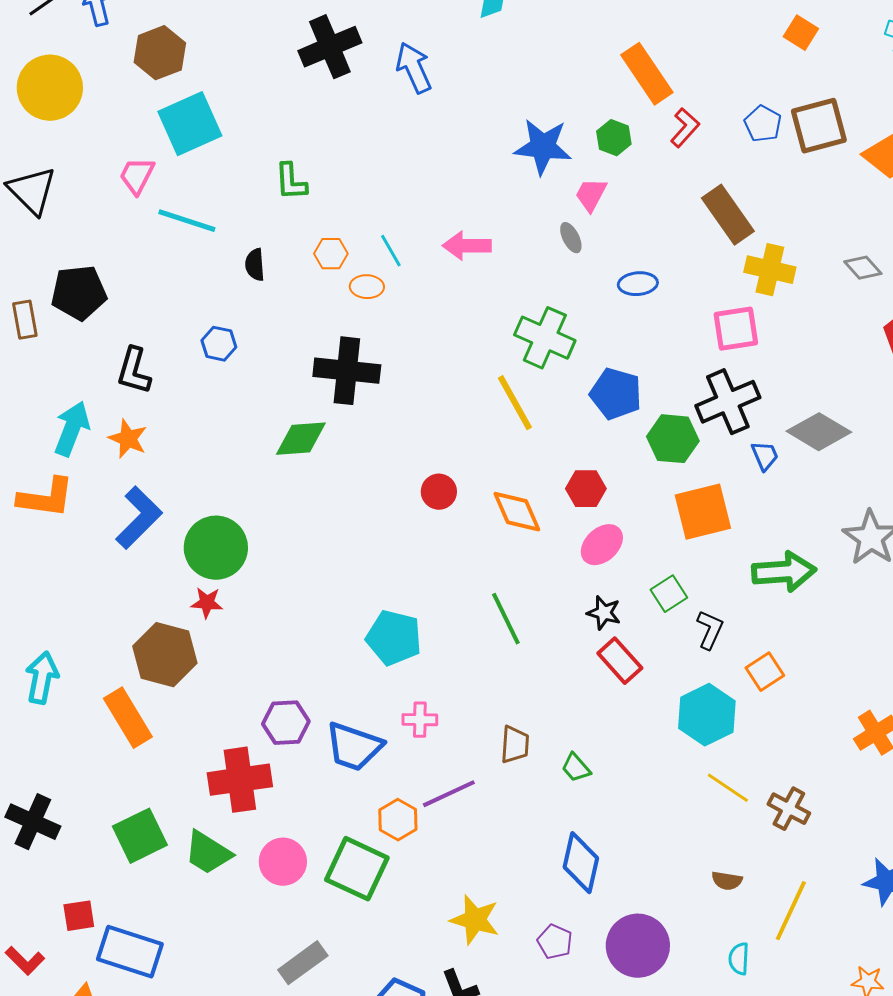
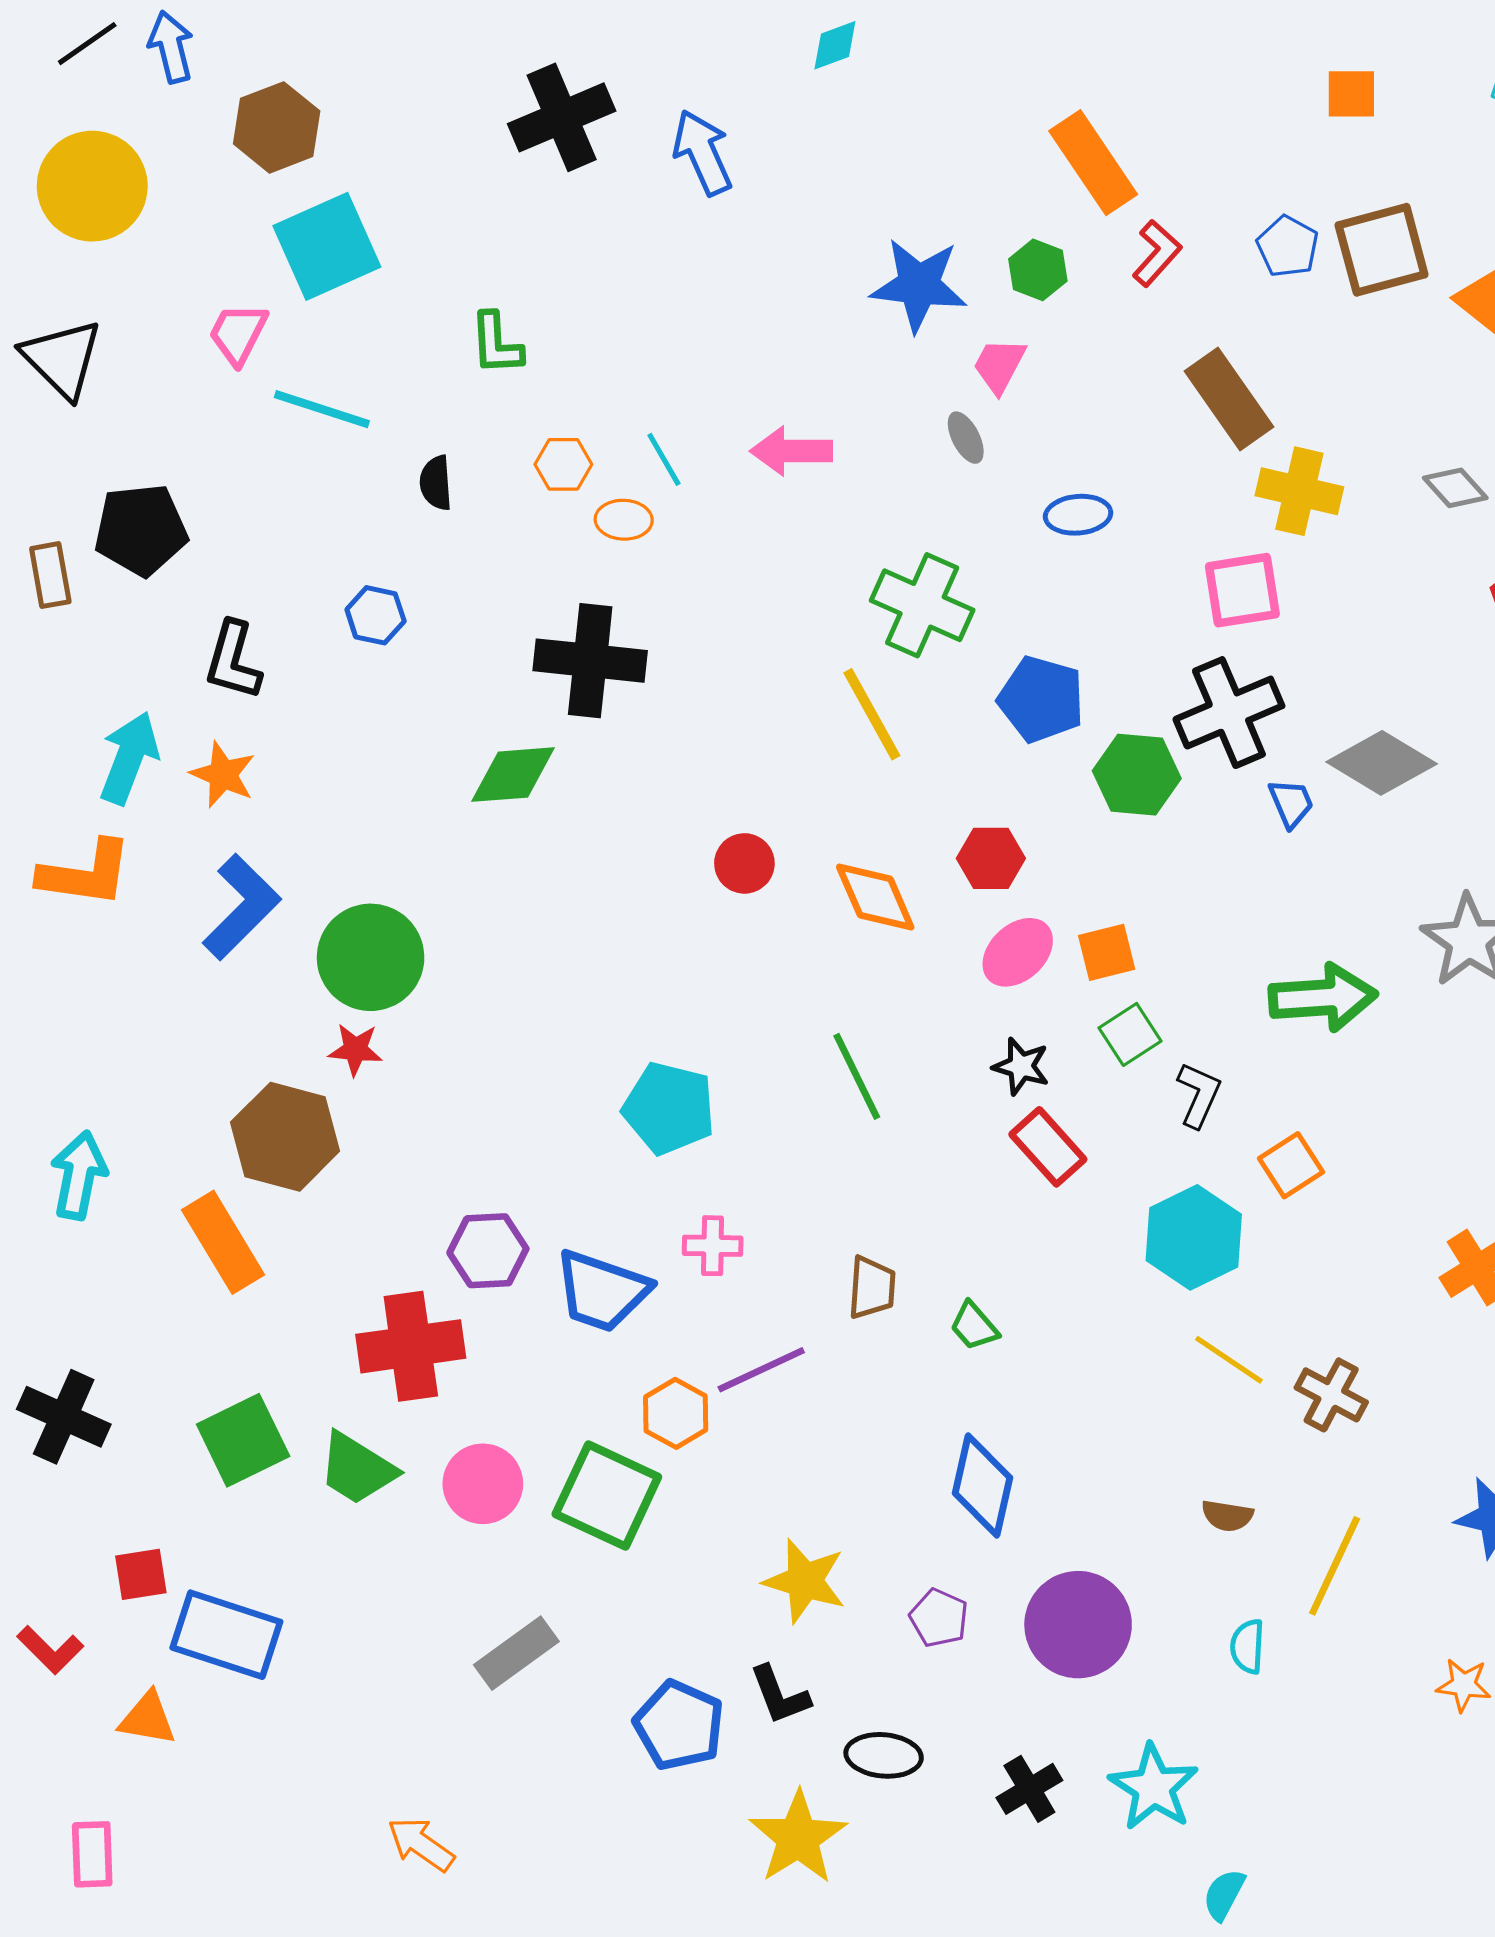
orange square: (801, 33) -> (1351, 94), turned -32
orange square: (703, 512) -> (1107, 952), moved, size x0.6

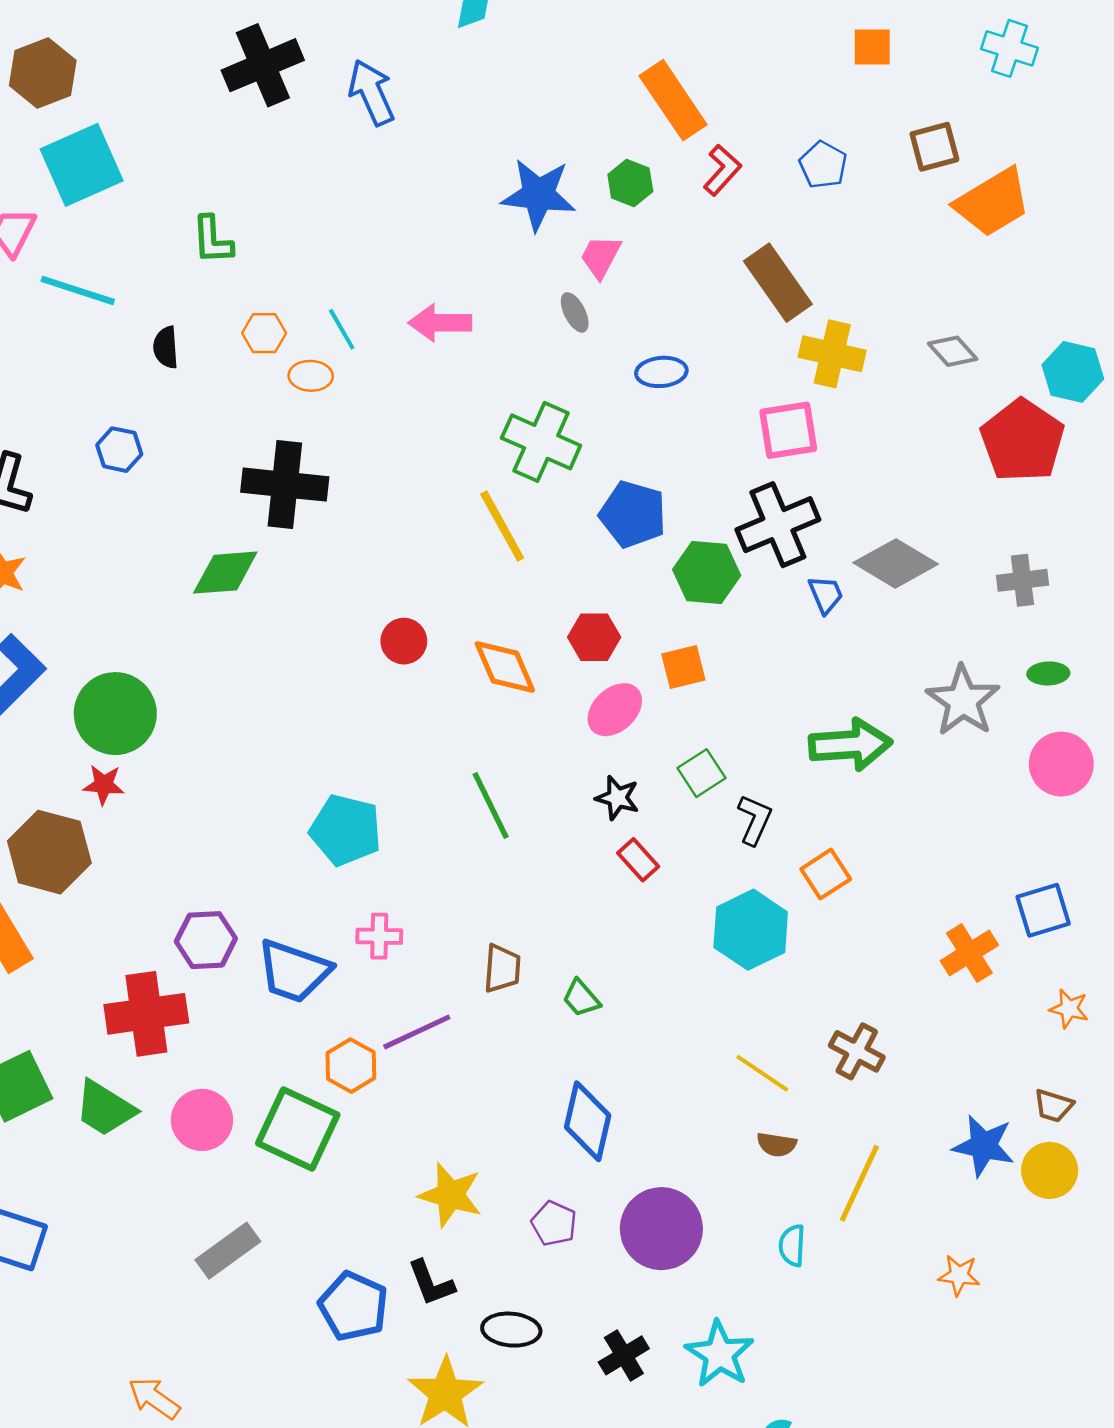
brown square: (1382, 250) -> (934, 147), moved, size x0.7
orange square: (1107, 952) -> (683, 667), moved
red rectangle: (1048, 1147) -> (638, 860), size x0.7
yellow line: (1229, 1360) -> (762, 1073), moved

